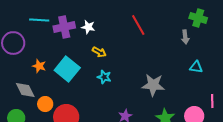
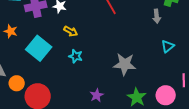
orange star: (39, 66) -> (11, 31), moved
cyan triangle: (196, 67) -> (168, 46), turned -48

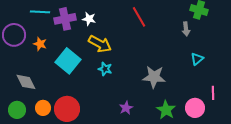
yellow arrow: (71, 31) -> (100, 44), size x1.6
orange circle: (17, 83) -> (43, 108), moved

